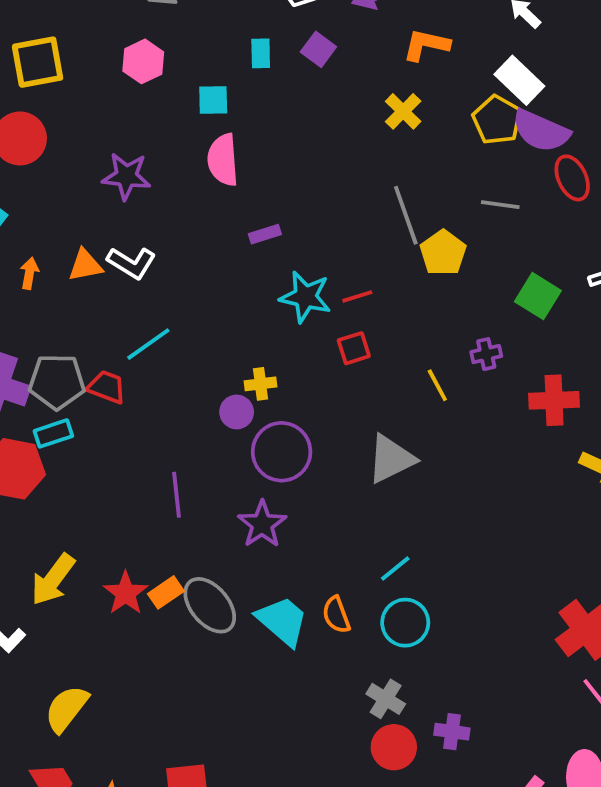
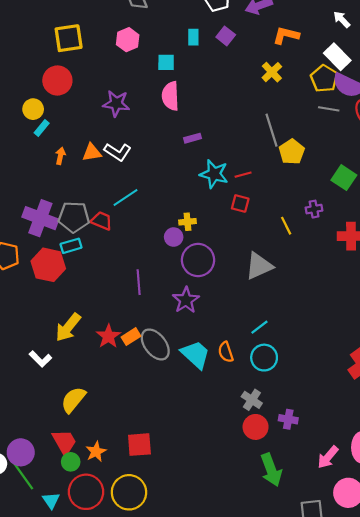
gray line: (500, 205) -> (329, 109), moved
red square: (354, 348) -> (240, 203), turned 30

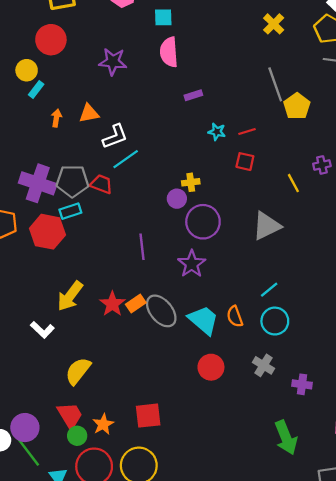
white L-shape: (118, 152) -> (115, 136), moved, turned -52
cyan star: (214, 174) -> (217, 132), size x0.6
red circle: (256, 427) -> (211, 367), moved

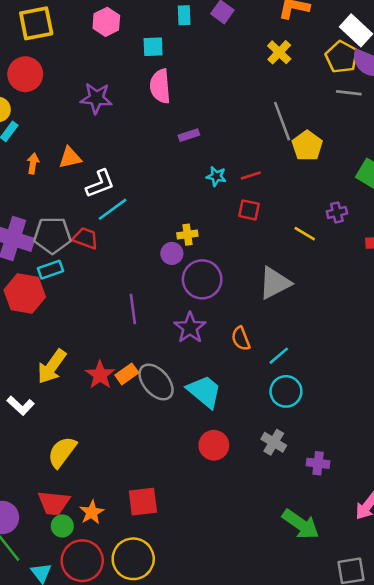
yellow line: (293, 183) -> (305, 234), turned -30
orange semicircle: (235, 316) -> (241, 339), moved
red trapezoid: (70, 415) -> (54, 503), turned 128
green arrow: (286, 437) -> (301, 524), turned -32

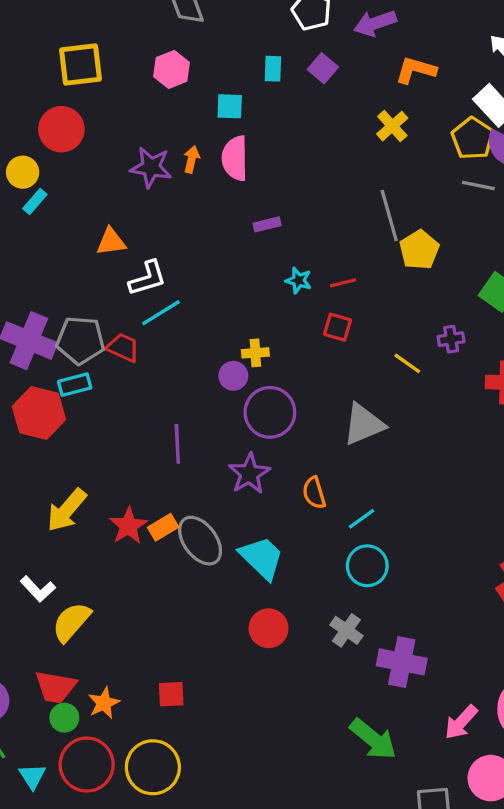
orange arrow: (33, 164) -> (192, 159), moved
white L-shape: (21, 406) -> (38, 589), moved
purple cross: (318, 463) -> (402, 662), size x1.6
red square: (143, 502) -> (171, 694), size x0.7

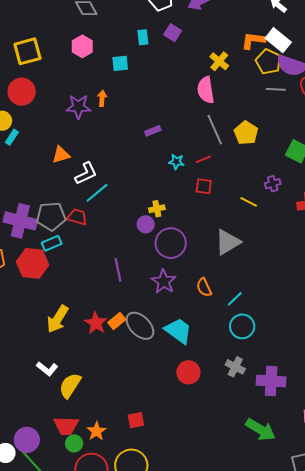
orange L-shape: (416, 70) -> (253, 40), moved
pink semicircle: (235, 158) -> (206, 90), moved
gray line: (389, 216) -> (215, 130), moved

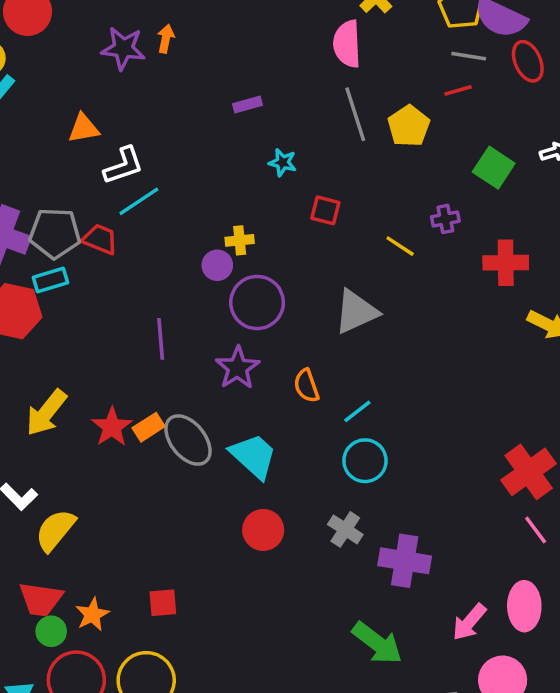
red line: (203, 159) -> (458, 90), moved

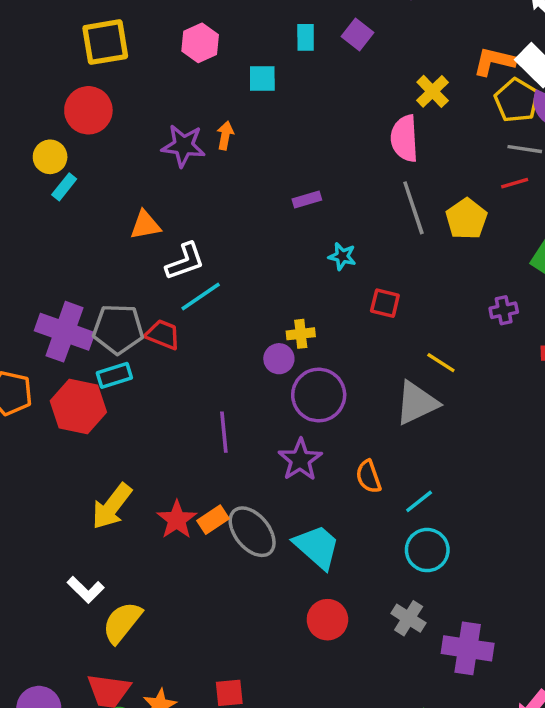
yellow line: (400, 246) -> (441, 363), moved

